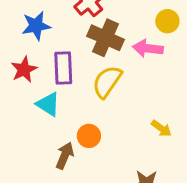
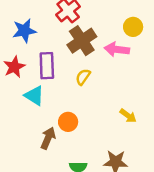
brown cross: (106, 38) -> (82, 41), turned 32
yellow semicircle: (107, 82) -> (83, 77), size x0.6

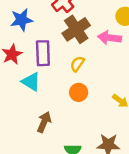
orange circle: (68, 122) -> (79, 92), moved

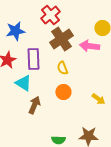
yellow semicircle: (77, 64) -> (62, 68), turned -56
brown arrow: (44, 122) -> (34, 105), moved

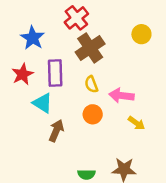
blue star: (15, 31) -> (33, 38), turned -30
pink arrow: (89, 46) -> (121, 96), moved

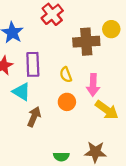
brown cross: (90, 48) -> (86, 42), moved, turned 30
pink arrow: (121, 96) -> (93, 85), turned -95
yellow arrow: (136, 123) -> (107, 110), size x1.5

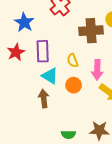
cyan triangle: (21, 92) -> (50, 76), moved
brown arrow: (34, 117) -> (44, 99), turned -30

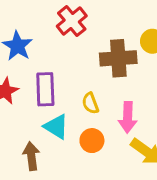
brown arrow: (44, 99) -> (31, 156), moved

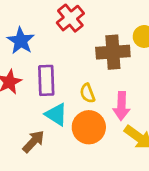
orange circle: (92, 141) -> (89, 127), size x1.5
brown arrow: (31, 156) -> (34, 141), turned 50

